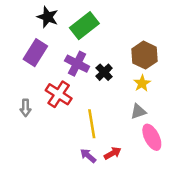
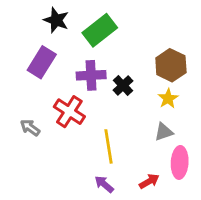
purple cross: (77, 64) -> (91, 75), turned -30
gray arrow: (26, 108) -> (30, 128), turned 126
pink ellipse: (152, 137) -> (180, 162), turned 30
red arrow: (113, 153) -> (149, 181), moved

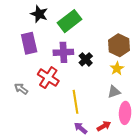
purple rectangle: (42, 62) -> (29, 43), turned -45
purple arrow: (104, 184) -> (81, 128), moved

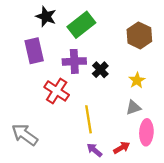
brown hexagon: (119, 45) -> (139, 35), moved
gray arrow: (21, 89) -> (25, 135), moved, size x1.6

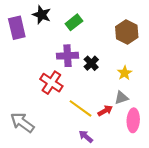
green rectangle: (81, 25) -> (74, 22), size x0.7
purple rectangle: (34, 51) -> (17, 28), moved
yellow line: (89, 119) -> (80, 108), turned -45
red arrow: (122, 148) -> (105, 111), moved

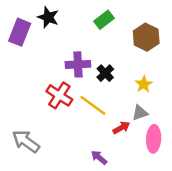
green rectangle: (74, 22) -> (104, 20), moved
purple rectangle: (17, 28) -> (20, 32), turned 35
yellow line: (80, 108) -> (93, 105), moved

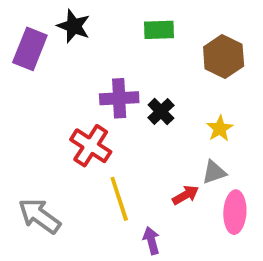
green rectangle: (104, 20) -> (159, 30), turned 36
yellow line: (93, 105) -> (119, 199), moved, turned 36
purple arrow: (99, 157) -> (151, 241), turned 35

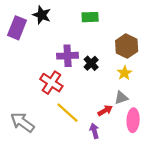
brown hexagon: (224, 56) -> (127, 46), moved
yellow line: (119, 199) -> (68, 113), turned -30
purple arrow: (151, 241) -> (94, 131), moved

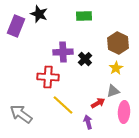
red cross: (51, 83) -> (48, 77), turned -30

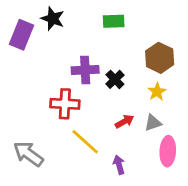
red arrow: (98, 103) -> (124, 121), moved

